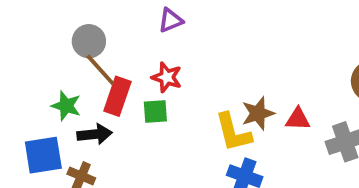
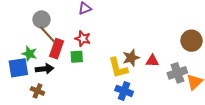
blue square: (43, 155) -> (18, 68), moved

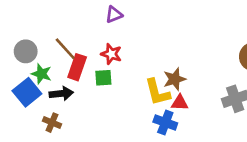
gray circle: (42, 19) -> (26, 51), moved
red triangle: (152, 61) -> (180, 103), moved
blue square: (18, 68) -> (27, 92), turned -30

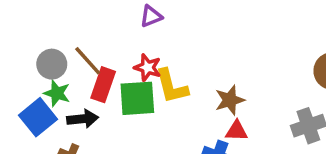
gray circle: (26, 51) -> (52, 64), moved
green square: (103, 78) -> (137, 98), size x1.6
yellow L-shape: (157, 92) -> (172, 86), moved

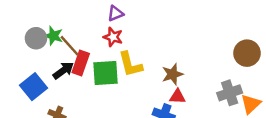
gray circle: (52, 64) -> (36, 38), moved
red star: (148, 68) -> (113, 37), moved
green star: (57, 93) -> (53, 36), moved
black arrow: (83, 119) -> (63, 71), moved, turned -30

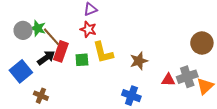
green square: (105, 73) -> (82, 60), size x0.6
red triangle: (177, 97) -> (168, 80), moved

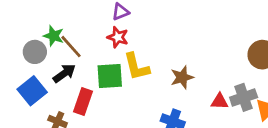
gray circle: (23, 30) -> (35, 52), moved
red rectangle: (61, 51) -> (83, 101), moved
green square: (82, 60) -> (110, 76), size x1.5

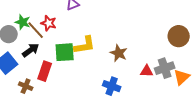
red star: (118, 37) -> (49, 23), moved
yellow L-shape: (137, 67) -> (85, 45), turned -85
brown star: (182, 77) -> (119, 53), turned -30

